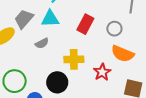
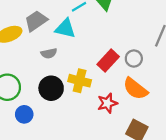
red rectangle: (85, 24) -> (108, 61), moved
black circle: (57, 82) -> (51, 88), moved

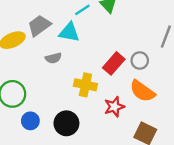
black circle: (51, 88) -> (66, 123), moved

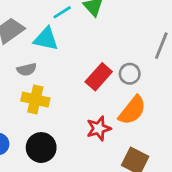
yellow cross: (85, 85) -> (35, 100), moved
orange semicircle: (142, 91) -> (132, 110), turned -88

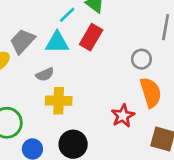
red rectangle: (99, 77) -> (91, 37), moved
orange semicircle: (132, 110) -> (151, 93), turned -44

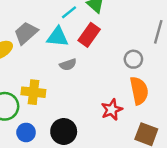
gray semicircle: (45, 74) -> (68, 65), moved
yellow cross: (59, 101) -> (33, 92), moved

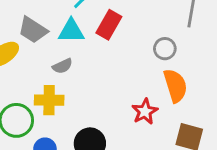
gray trapezoid: (26, 33) -> (33, 30), turned -100
gray semicircle: (68, 65) -> (62, 66), moved

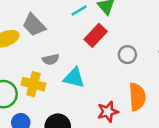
cyan triangle: (71, 31) -> (74, 78), moved
gray circle: (165, 49) -> (127, 55), moved

